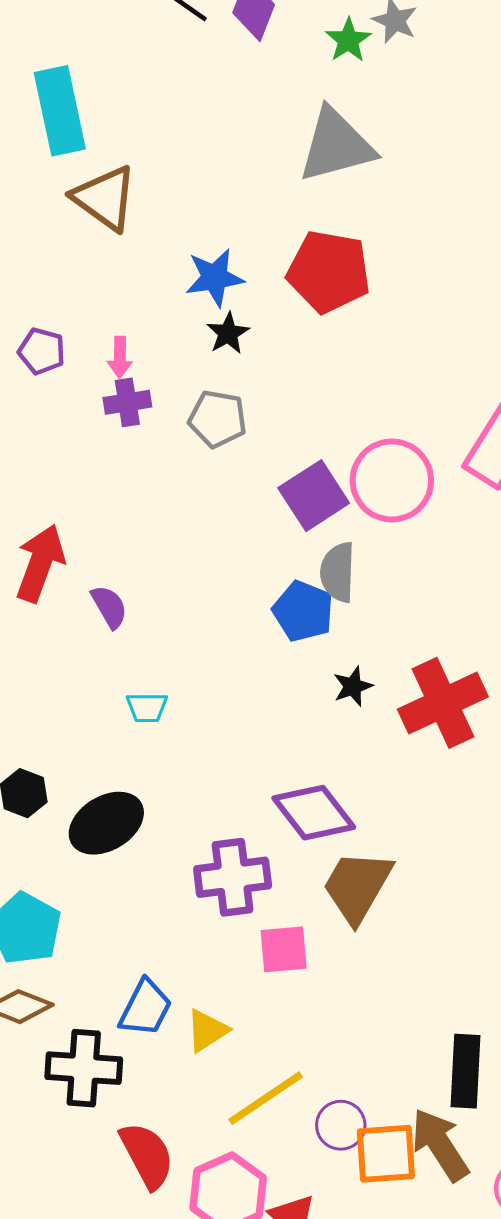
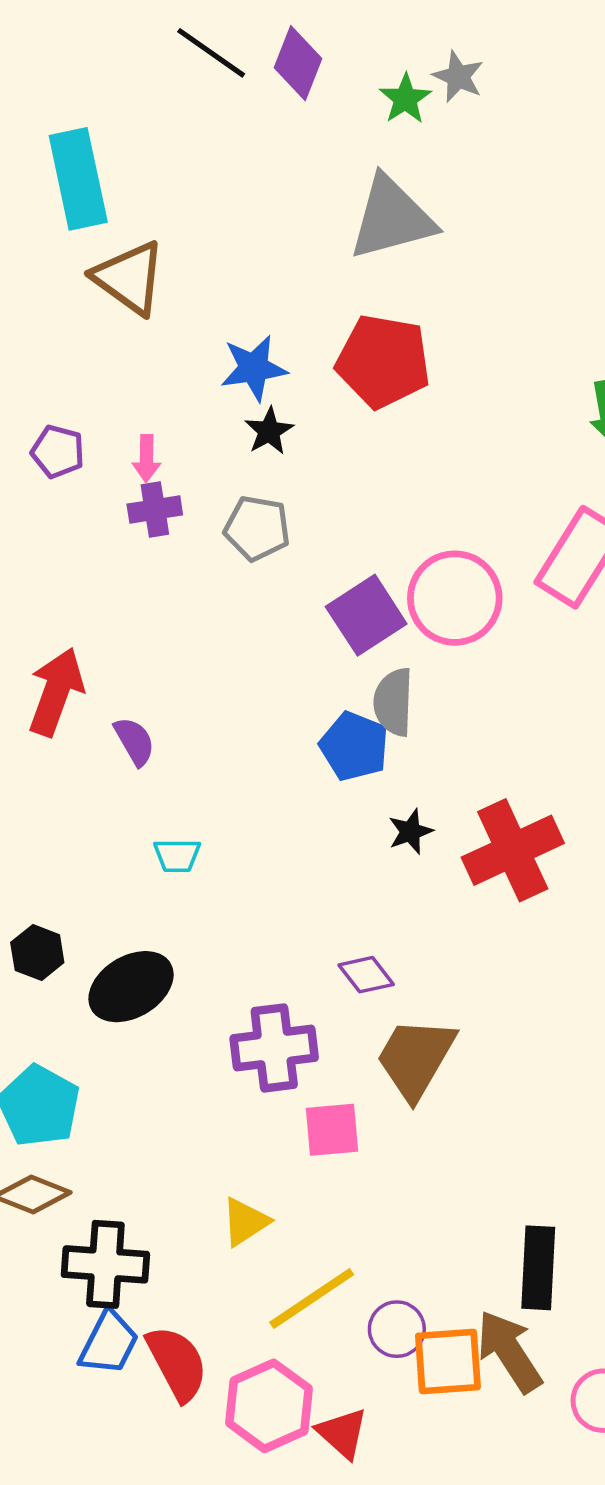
purple diamond: (314, 813) -> (366, 975), size x0.6
blue trapezoid: (145, 1008) -> (109, 1343), moved

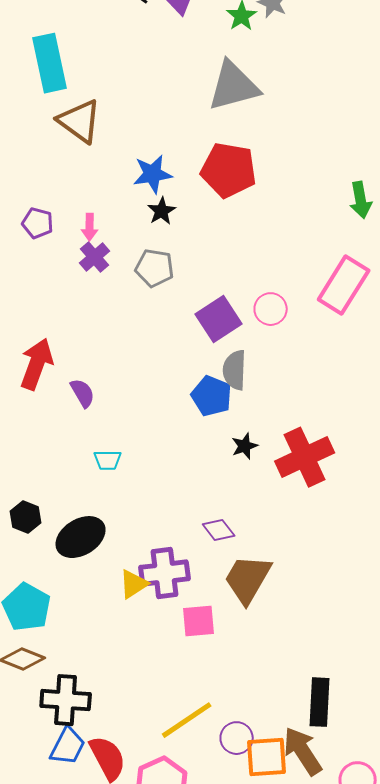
purple cross: (155, 509) -> (95, 257), turned -32
pink circle: (455, 598) -> (271, 309), size x0.6
yellow triangle: (245, 1222) -> (134, 584), moved

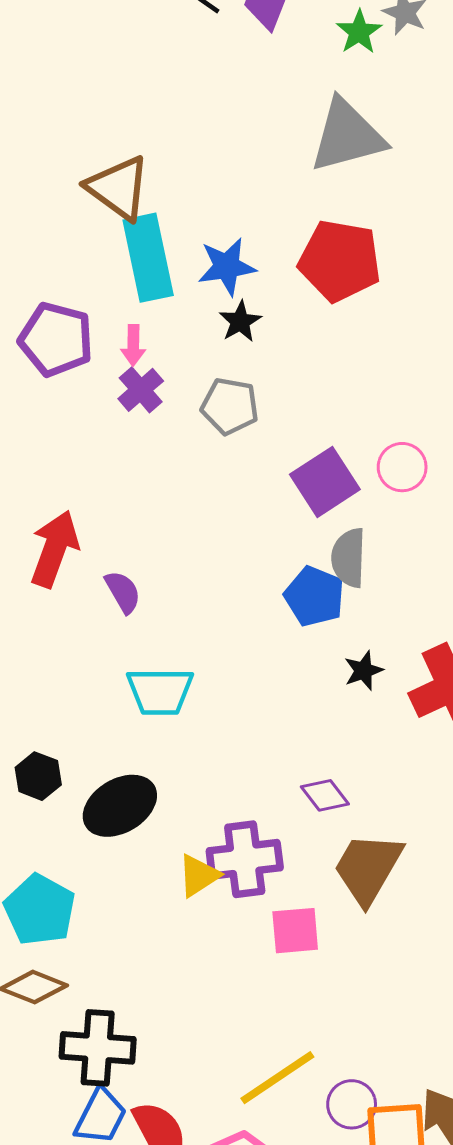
cyan rectangle: (50, 63) -> (148, 258), moved
purple pentagon: (38, 223) -> (56, 339), size x1.6
cyan trapezoid: (108, 460) -> (160, 691), size x1.6

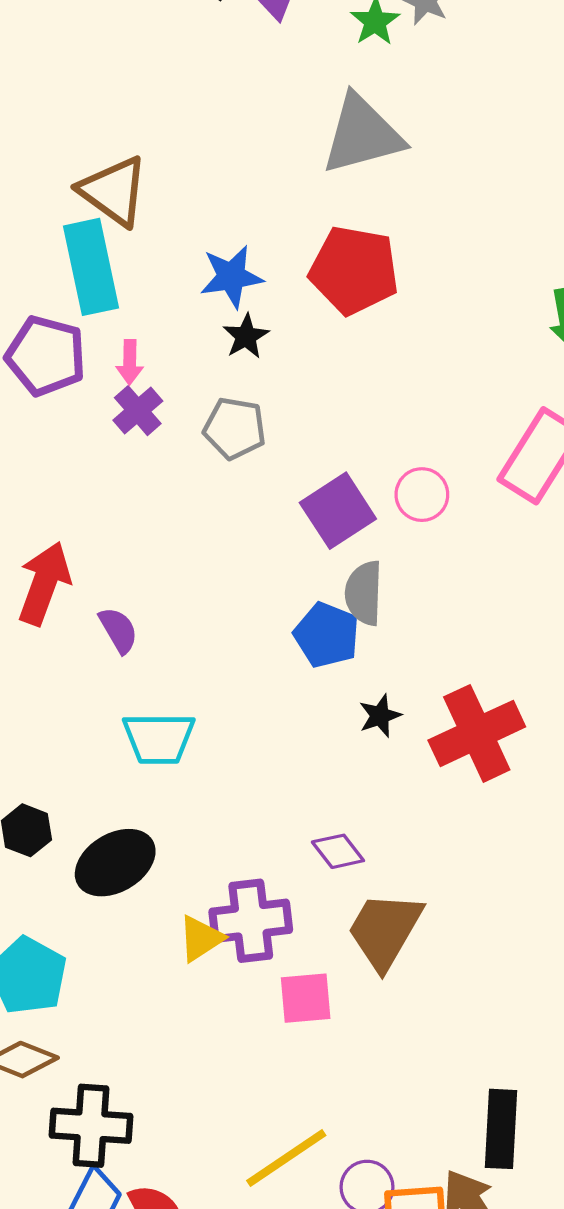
cyan rectangle: (148, 258) -> (91, 267), moved

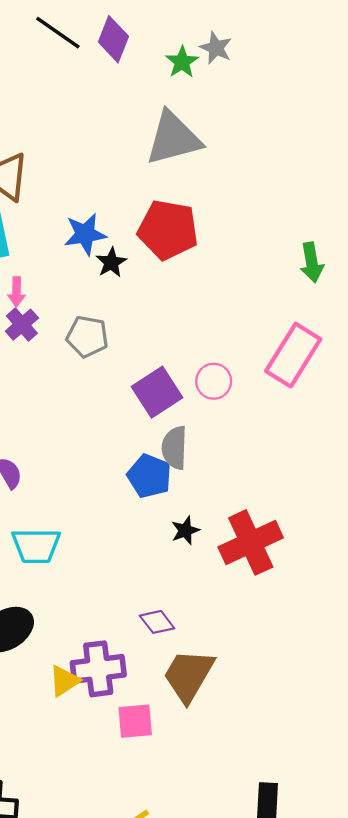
black star: (246, 336) -> (111, 262), moved

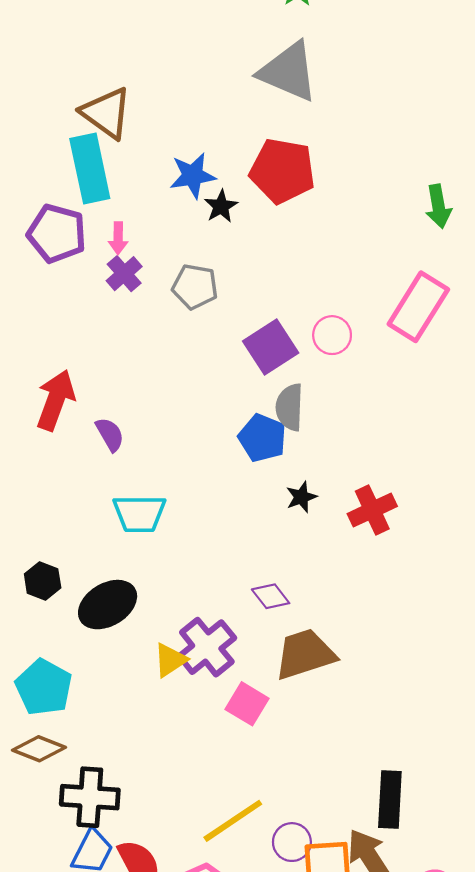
gray triangle: (173, 138) -> (288, 72), turned 38
red cross: (251, 542) -> (372, 510), size x0.7
purple cross: (98, 669) -> (207, 647), turned -32
brown trapezoid: (189, 675) -> (305, 654), turned 42
pink square: (135, 721) -> (247, 704), turned 36

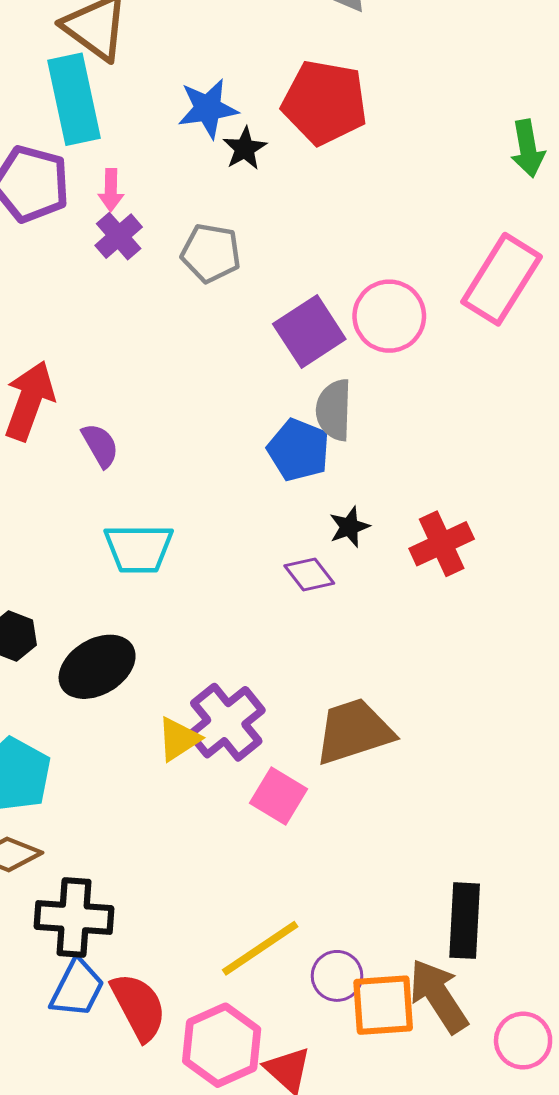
pink circle: (332, 335) -> (389, 316), size x1.4
purple diamond: (271, 596) -> (309, 575), moved

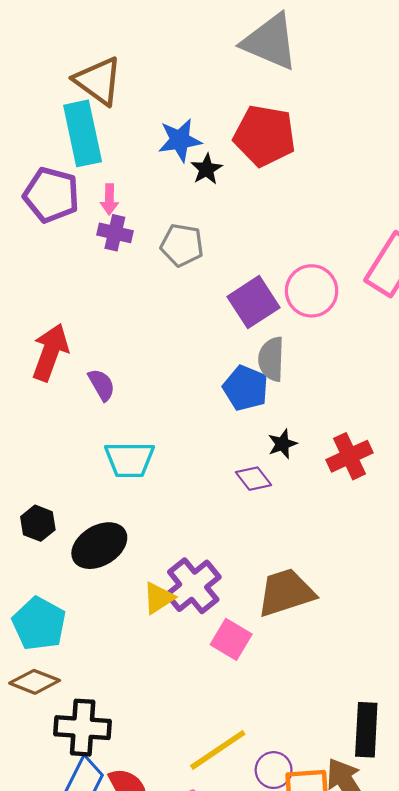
purple cross: (119, 236) -> (115, 233), turned -36

